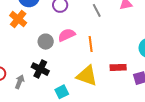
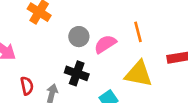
pink semicircle: (67, 35) -> (105, 44), moved

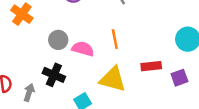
pink semicircle: (105, 44) -> (83, 49), turned 45

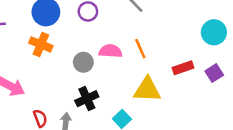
pink semicircle: (83, 49) -> (110, 51), moved
black cross: (54, 75) -> (87, 99), turned -35

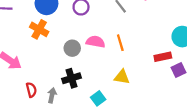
red rectangle: (183, 68) -> (163, 57), moved
yellow triangle: (147, 90) -> (122, 77), size x0.7

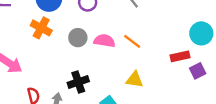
orange line: (120, 43) -> (132, 41), turned -35
gray circle: (72, 48) -> (78, 38), moved

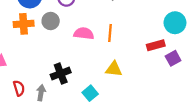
orange cross: (41, 28) -> (24, 24), turned -30
gray circle: (78, 38) -> (51, 21), moved
orange line: (132, 41) -> (110, 33), turned 60

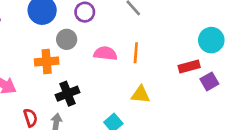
orange cross: (24, 24) -> (47, 62), moved
black cross: (61, 74) -> (68, 94), moved

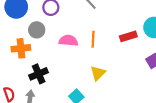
red rectangle: (189, 66) -> (128, 36), moved
yellow triangle: (141, 95) -> (98, 73), turned -49

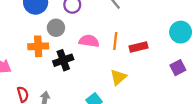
red rectangle: (128, 36) -> (139, 47), moved
black cross: (39, 74) -> (63, 60), moved

